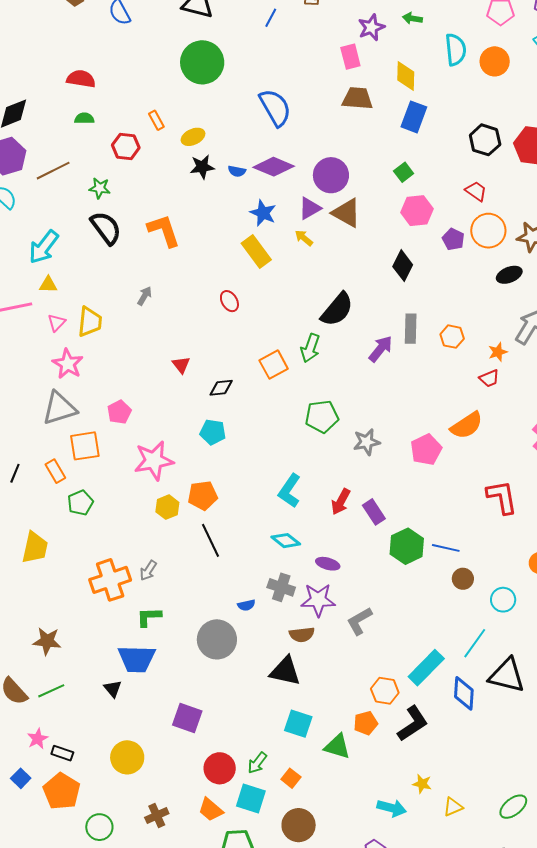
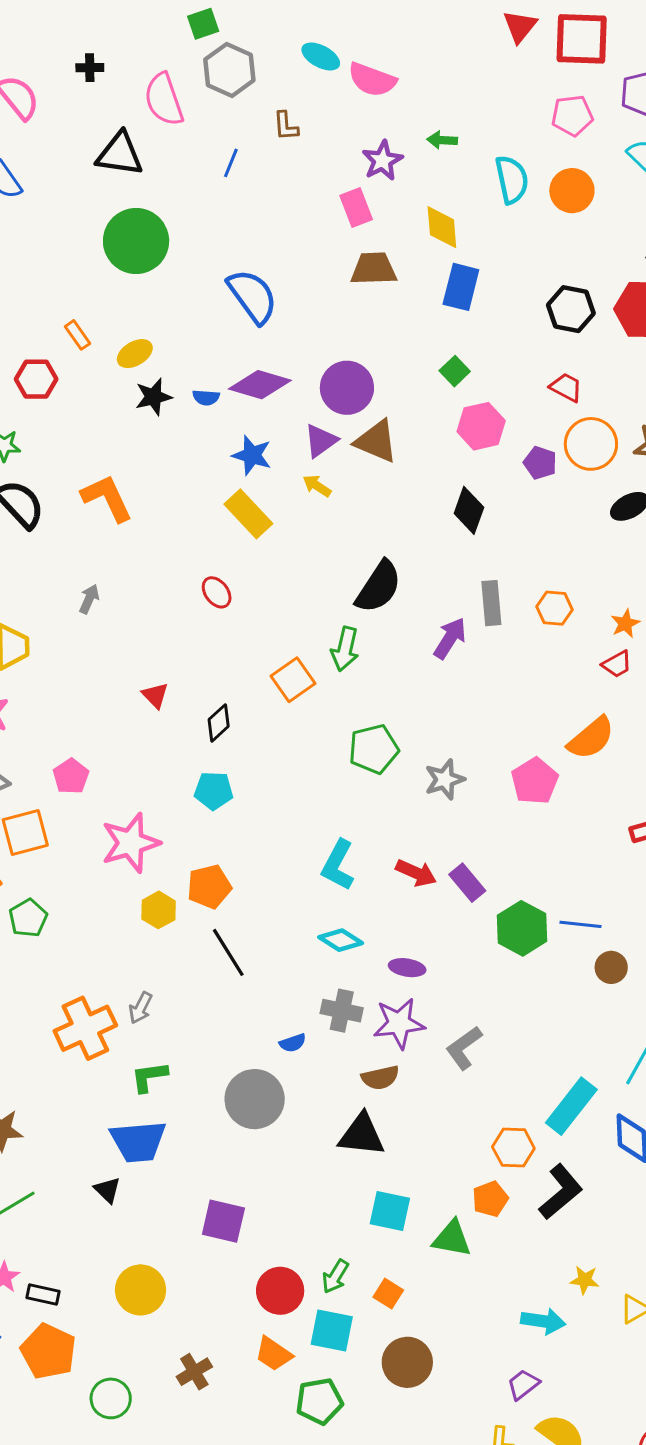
black diamond: (221, 388) -> (219, 723), turned -30
red arrow: (341, 502) -> (416, 873), turned -88

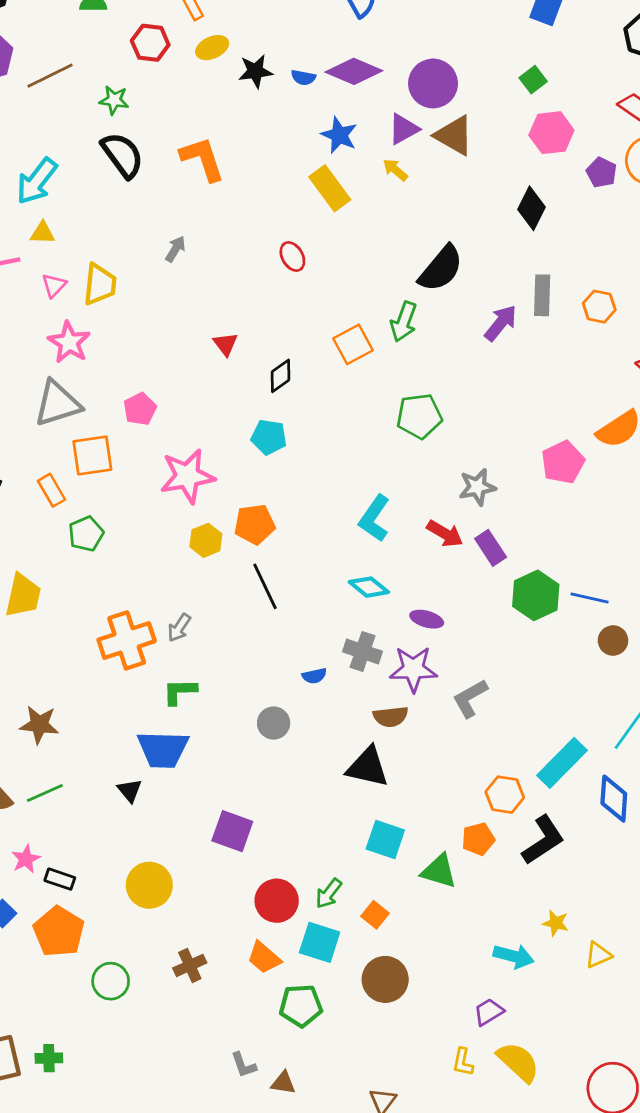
yellow ellipse: (135, 354) -> (212, 48), moved
gray star: (445, 779) -> (477, 487), moved
gray circle: (255, 1099) -> (274, 723), size x0.6

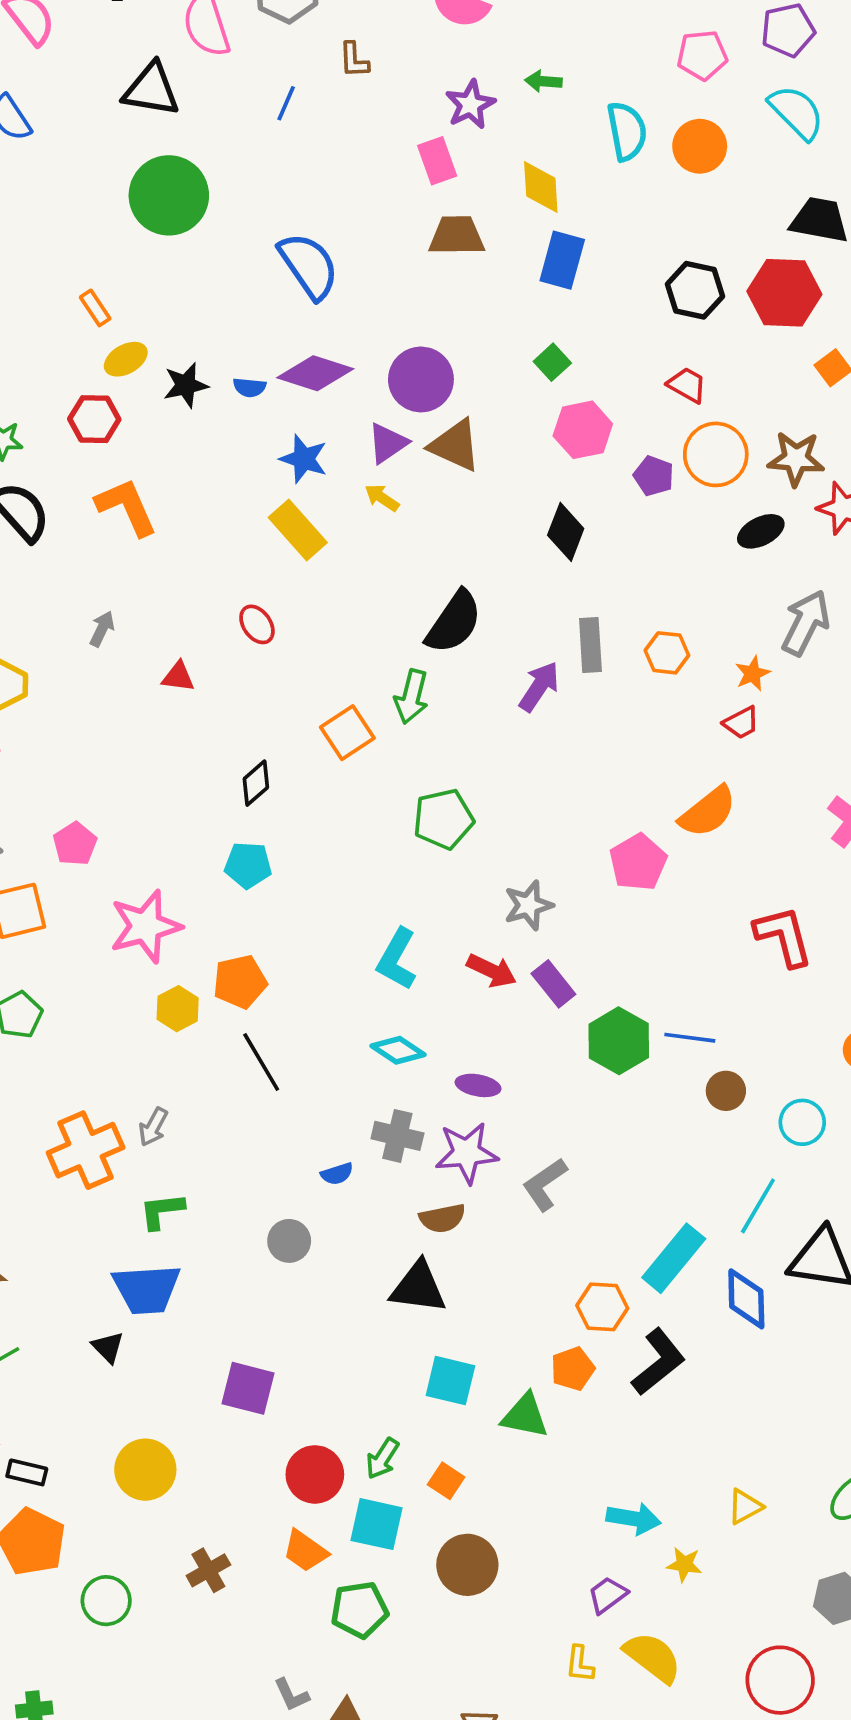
red hexagon: (150, 43) -> (94, 419), moved
red triangle: (225, 344) -> (178, 677), moved, turned -40
yellow star: (556, 923) -> (684, 1565), moved

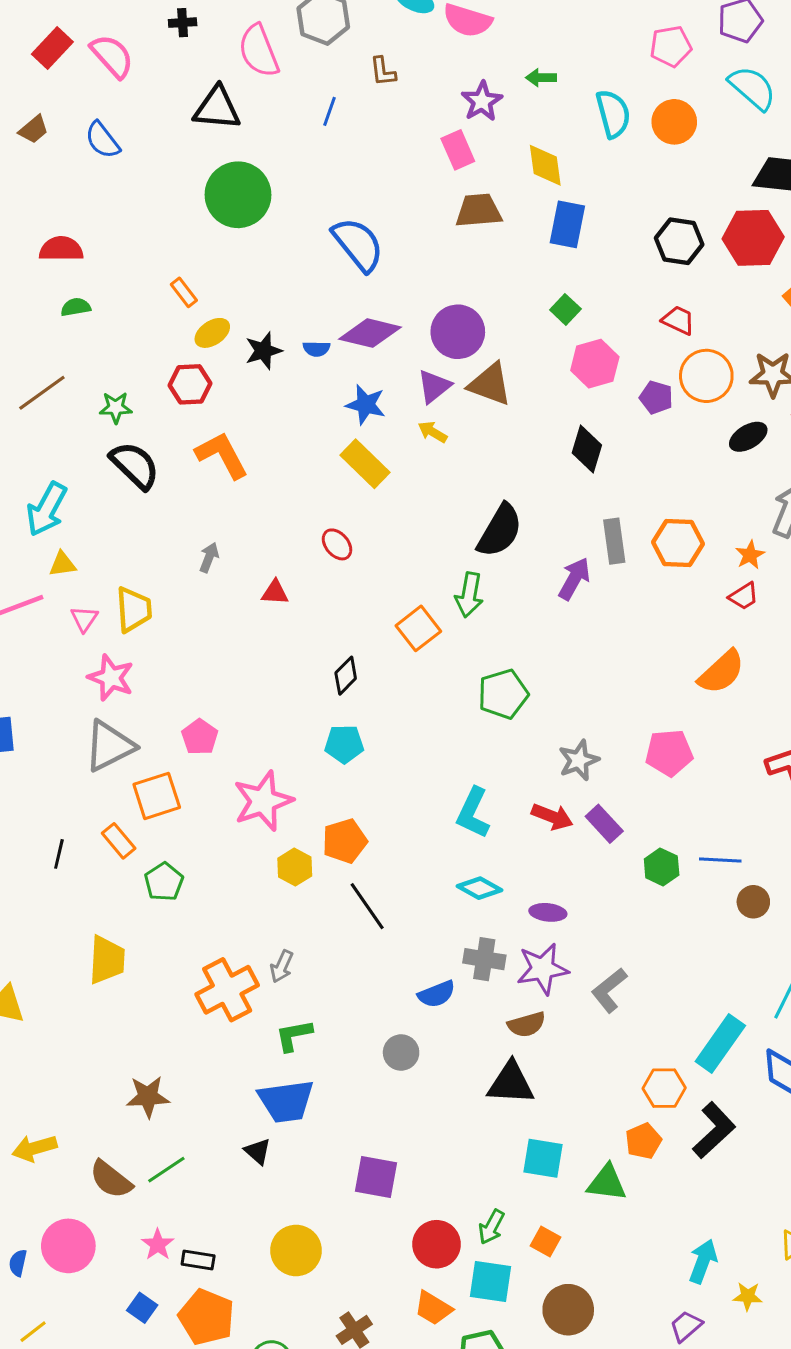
orange hexagon: (667, 653) -> (678, 543), size x1.4
pink pentagon: (638, 862) -> (669, 753), moved, turned 30
green hexagon: (619, 1041) -> (662, 867), size x0.7
blue semicircle: (337, 1174) -> (437, 994), size x1.4
cyan arrow: (634, 1519) -> (703, 1261), turned -75

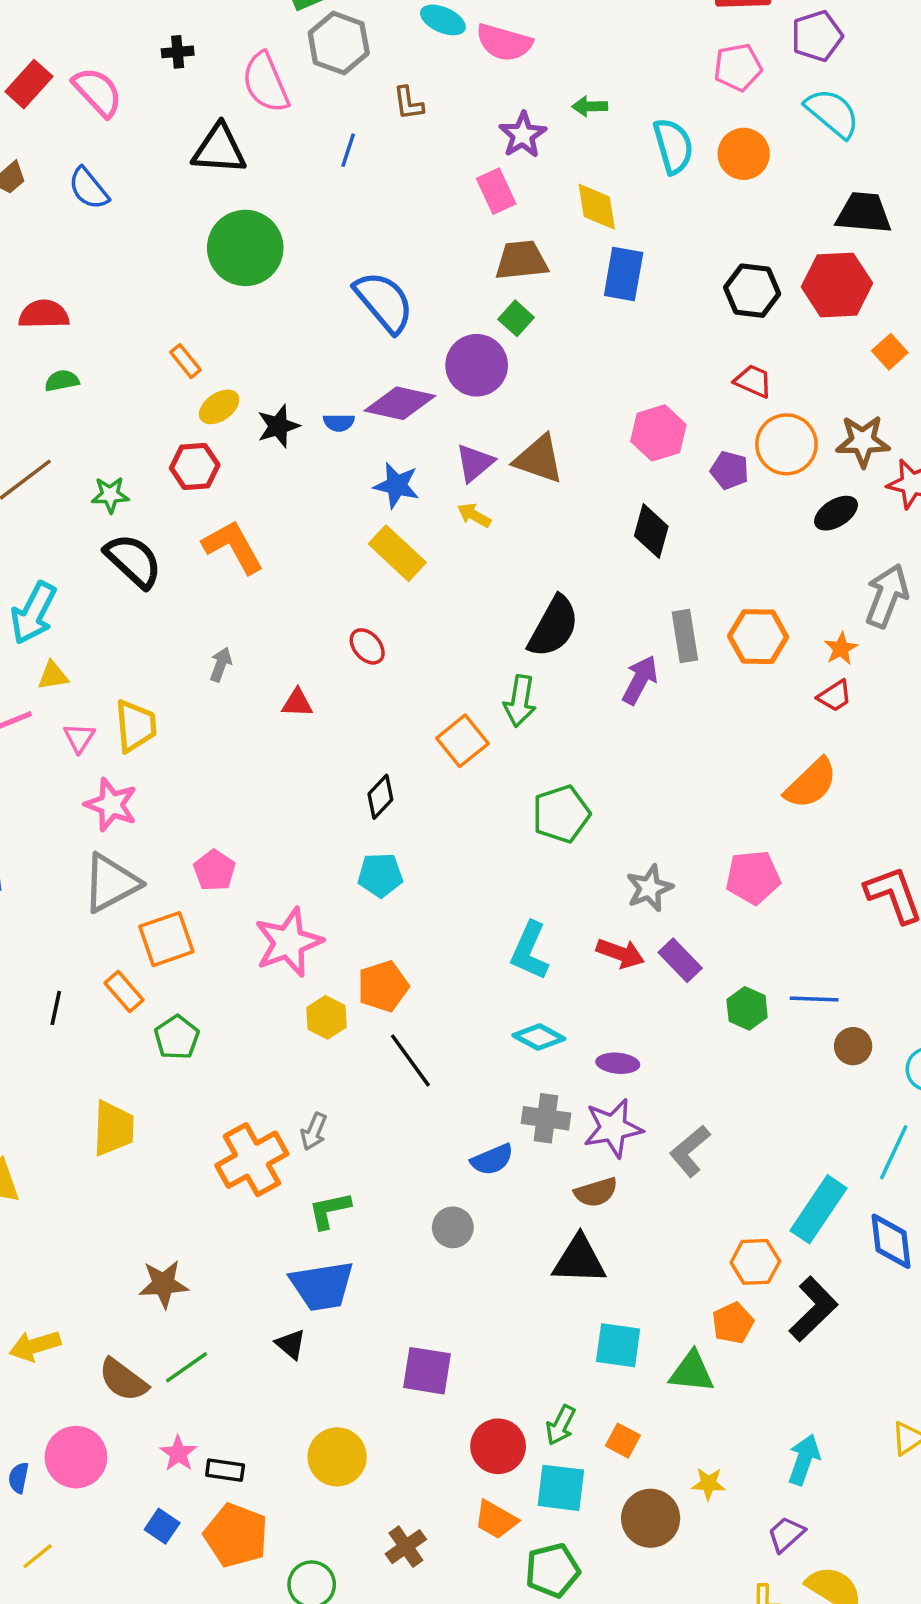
green square: (565, 309) -> (516, 318), moved
purple circle: (458, 332) -> (477, 365), moved
yellow star: (748, 1296) -> (709, 1484), moved

